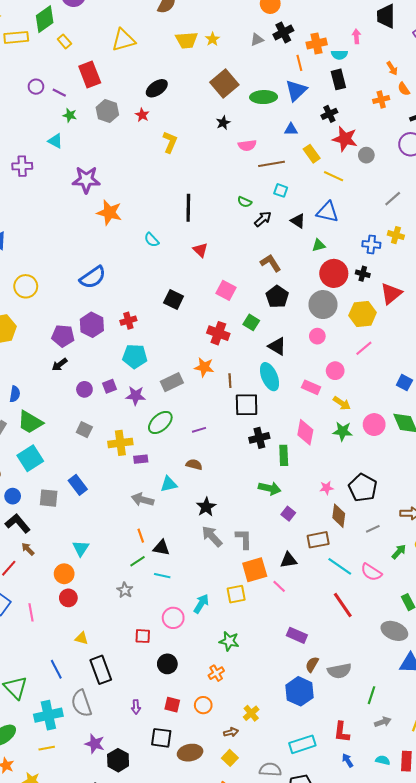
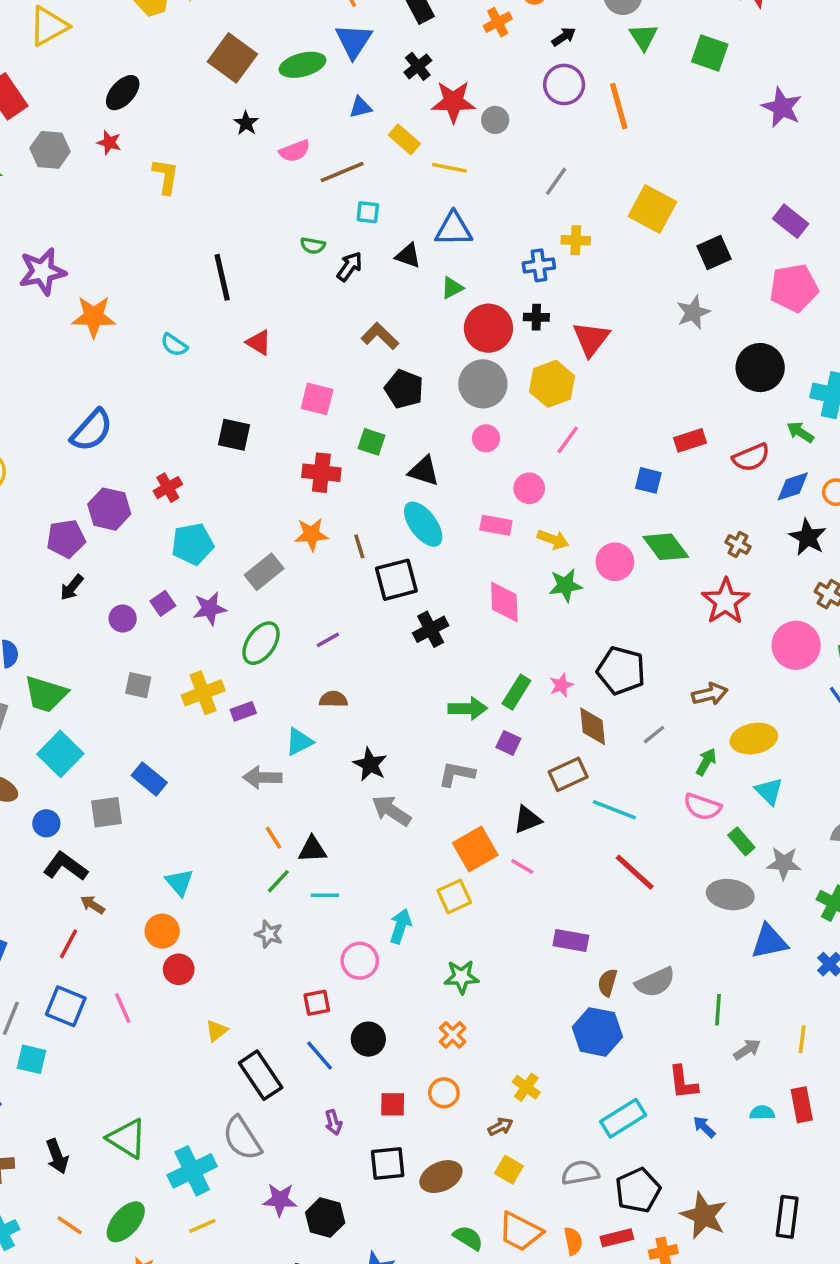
green rectangle: (284, 455) -> (516, 692), moved, turned 48
gray L-shape: (244, 539) -> (457, 774), moved, turned -65
pink semicircle: (371, 572) -> (702, 807), moved
yellow triangle: (82, 638) -> (217, 1031), turned -40
blue line: (56, 669) -> (320, 1055), moved

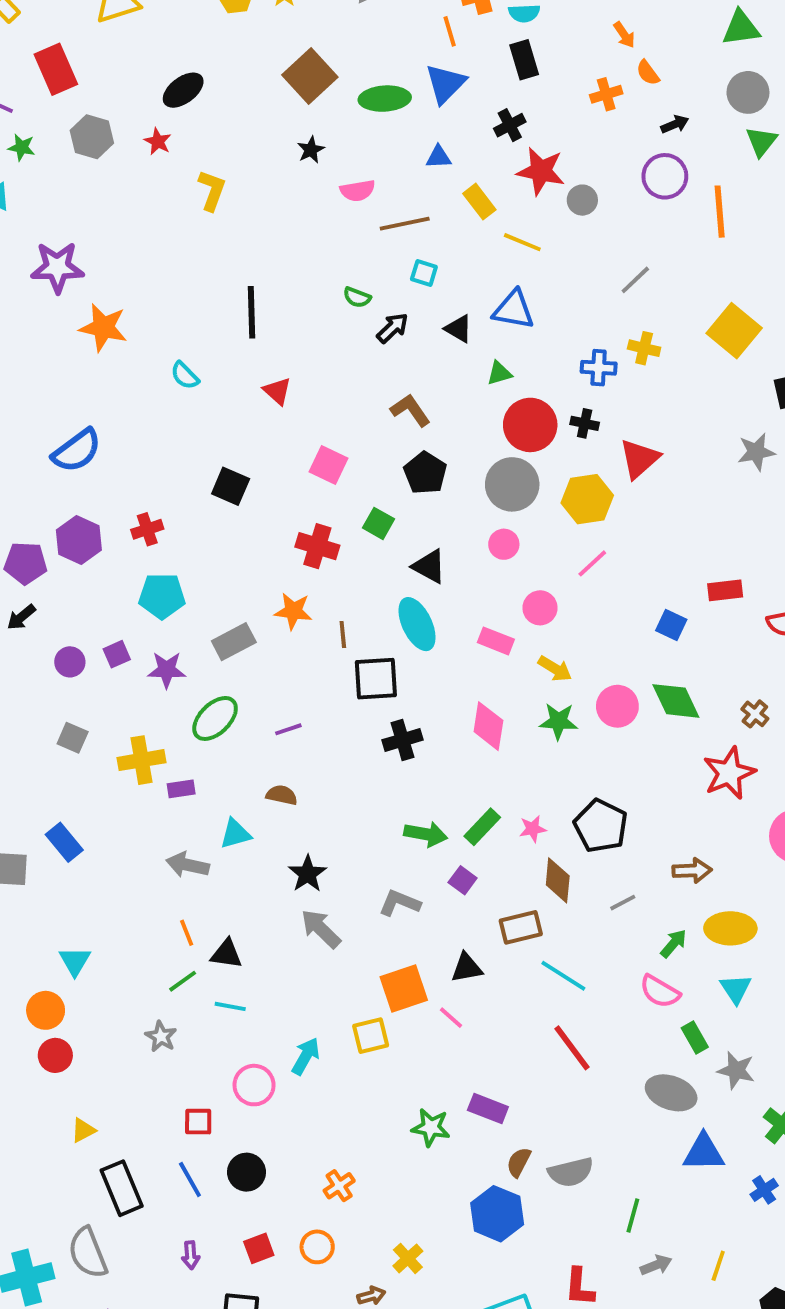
green star: (461, 977) -> (431, 1127), moved
red square: (393, 1104) -> (259, 1248), turned -32

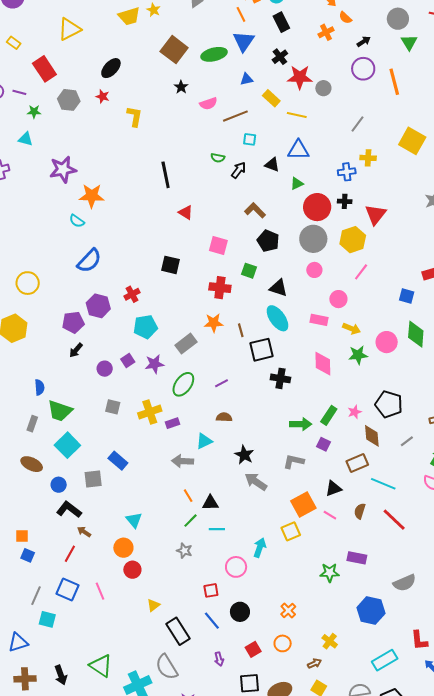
cyan semicircle: (185, 376) -> (77, 221), moved
green diamond: (676, 701) -> (416, 334), turned 40
black cross: (402, 740) -> (280, 378), turned 36
brown semicircle: (519, 1162) -> (360, 511), moved

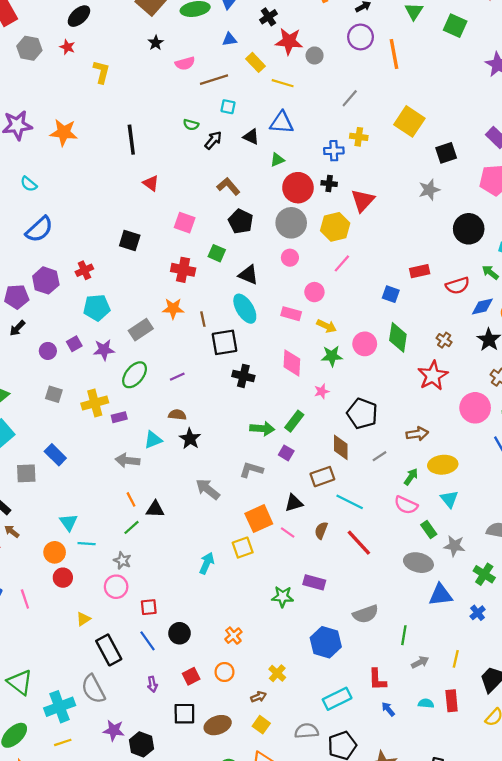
orange star: (92, 196) -> (64, 132), moved
pink star: (355, 412) -> (322, 391), moved
black star: (244, 455) -> (190, 439), moved
cyan line: (217, 529) -> (87, 544), moved
pink circle: (236, 567) -> (116, 587), moved

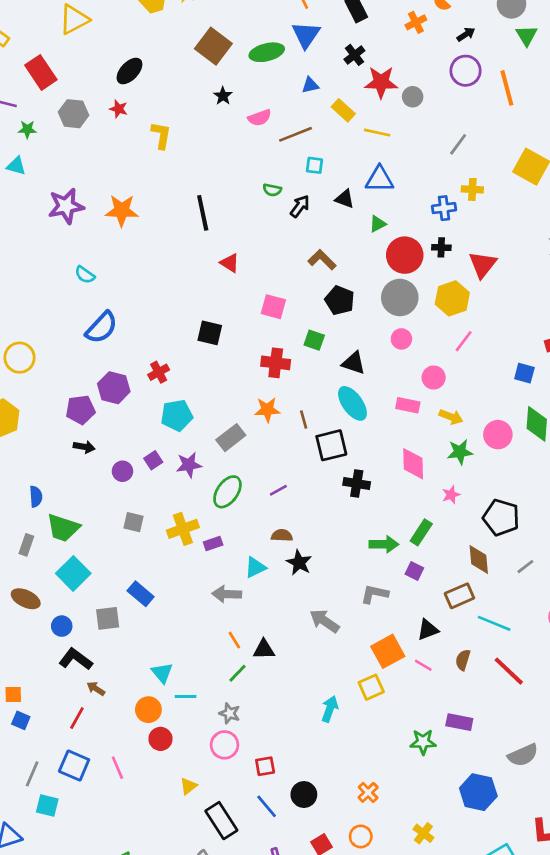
black arrow: (17, 328) -> (84, 447), turned -120

